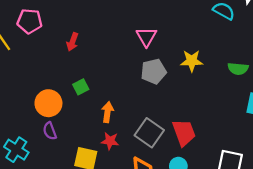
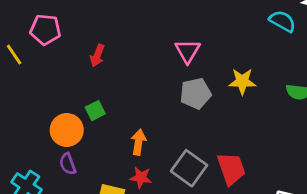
green square: (81, 87) -> (95, 111), moved

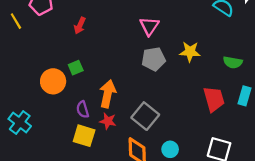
orange arrow: (139, 142) -> (108, 94), size x1.4
purple semicircle: (68, 164) -> (83, 109), moved
red trapezoid: (231, 169) -> (214, 99), moved

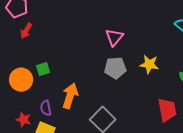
red arrow: (80, 26) -> (26, 31), moved
red star: (108, 121) -> (24, 120), moved

